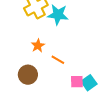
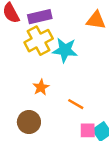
orange line: (58, 60) -> (76, 104), moved

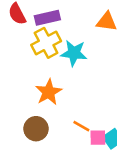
orange star: (41, 87) -> (49, 92), size x1.5
orange line: (76, 104) -> (81, 126), moved

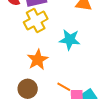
cyan star: (74, 53) -> (70, 40), moved

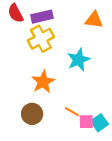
cyan star: (70, 40) -> (78, 60), turned -30

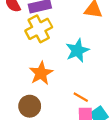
orange line: (72, 112) -> (81, 97), moved

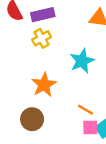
yellow cross: (39, 29) -> (42, 38), size x0.7

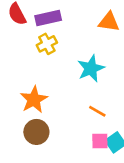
orange star: (44, 85) -> (34, 100), moved
orange line: (86, 110) -> (97, 111), moved

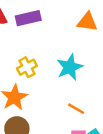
yellow cross: (47, 44) -> (27, 67), moved

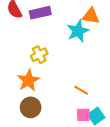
cyan star: (70, 67) -> (78, 31), moved

